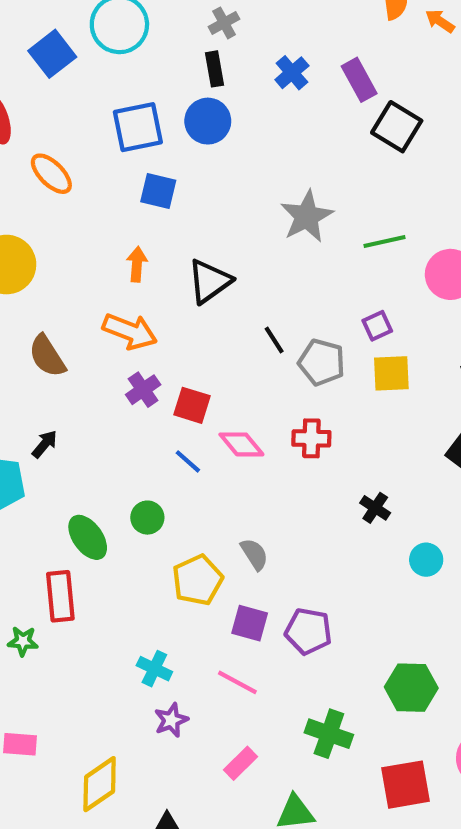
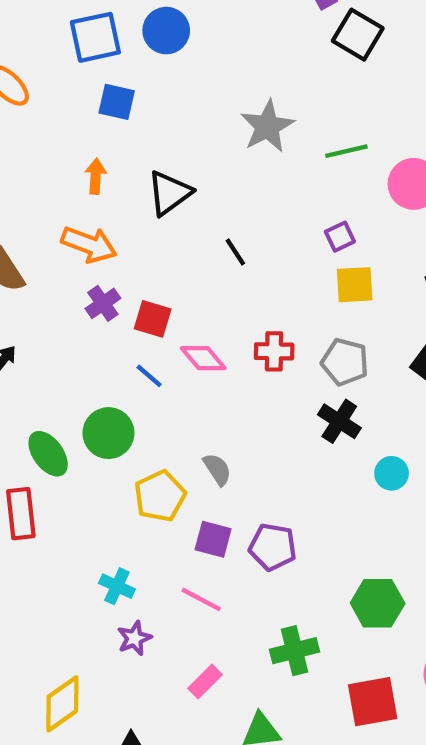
gray pentagon: (322, 362) -> (345, 362), moved
black cross: (375, 508) -> (339, 421), size x1.4
green circle: (147, 518) -> (108, 433), size x1.5
green cross: (329, 734) -> (294, 651), turned -33

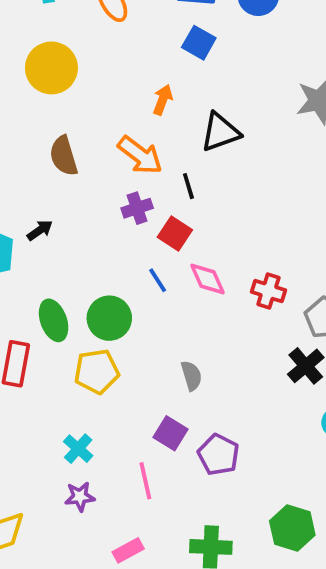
black line: (235, 252) -> (188, 186), moved
yellow pentagon: (160, 496) -> (97, 371), moved
pink line: (201, 599) -> (145, 481), turned 33

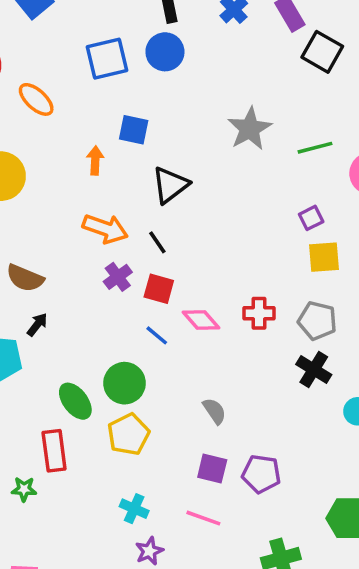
blue square: (199, 43) -> (134, 130), moved
orange arrow: (163, 100) -> (95, 160), moved
brown semicircle: (64, 156) -> (25, 278), moved, turned -33
pink line: (145, 481) -> (203, 518), turned -40

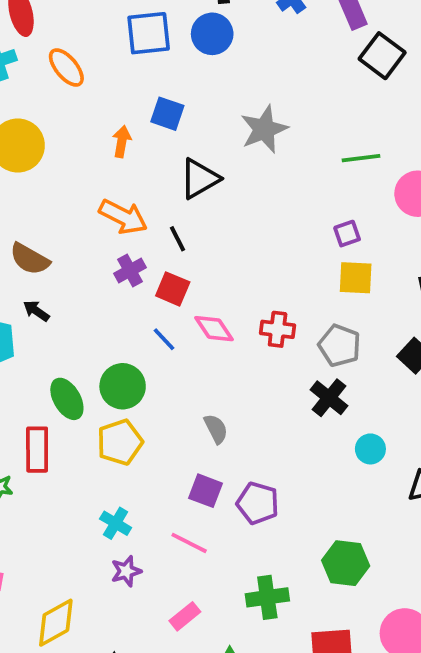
gray star: (250, 129) -> (264, 129), moved
black arrow: (37, 325) -> (36, 311), turned -100

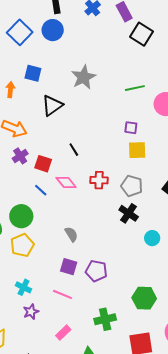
blue square: (149, 33) -> (20, 32), turned -35
purple square: (347, 234) -> (131, 128), turned 32
black line: (178, 239) -> (74, 150), moved

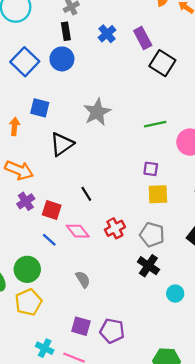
red cross: (99, 180) -> (115, 228), turned -30
gray semicircle: (71, 234) -> (83, 279), moved
cyan cross: (23, 287) -> (45, 348), moved

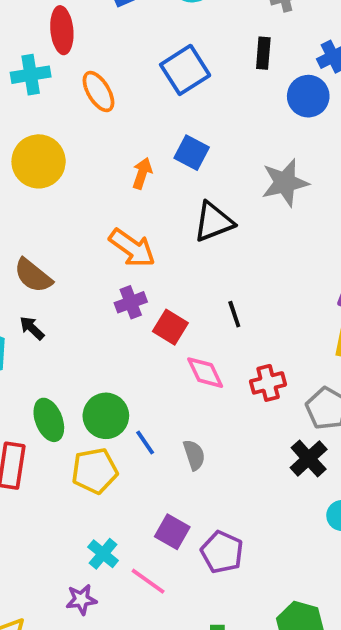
black rectangle: (66, 31) -> (263, 53), moved
blue circle: (62, 59) -> (308, 96), moved
blue line: (49, 240) -> (145, 443), moved

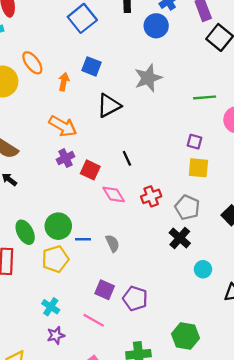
orange ellipse: (98, 92) -> (32, 63), moved
blue line: (145, 443) -> (83, 239), turned -49
cyan cross: (103, 554) -> (51, 307), moved

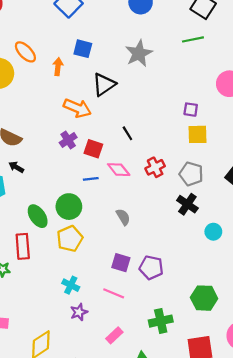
green line: (205, 97) -> (193, 39), moved
orange arrow: (63, 126) -> (77, 108), moved
blue line: (83, 239) -> (91, 179), moved

